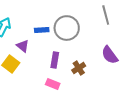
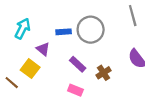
purple rectangle: (55, 60) -> (78, 64), turned -56

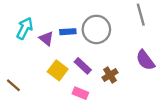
purple triangle: (43, 49) -> (46, 39), moved
yellow square: (30, 69) -> (58, 70), moved

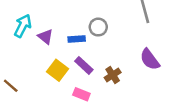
gray circle: (96, 29) -> (98, 27), size x0.6
blue rectangle: (68, 32) -> (77, 39), moved

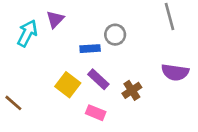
purple triangle: (45, 37) -> (55, 19), moved, turned 35
purple semicircle: (150, 59) -> (175, 72), turned -45

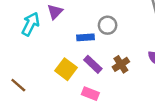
brown cross: (132, 90) -> (121, 64), moved

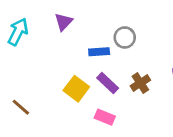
cyan arrow: (31, 24) -> (18, 32), moved

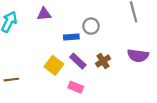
purple triangle: (64, 22) -> (44, 14), turned 40
brown line: (21, 107) -> (11, 80), turned -48

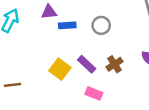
blue rectangle: (71, 37) -> (67, 25), moved
pink rectangle: (76, 87) -> (94, 93), moved

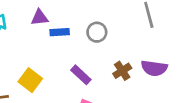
brown cross: (115, 64) -> (122, 71), moved
yellow square: (60, 69) -> (30, 80), moved

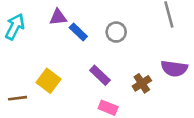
blue rectangle: (60, 32) -> (78, 32), turned 48
brown cross: (122, 71) -> (142, 83), moved

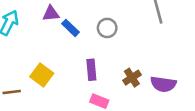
purple semicircle: (174, 68) -> (163, 84), moved
purple rectangle: (100, 75) -> (91, 70), turned 42

